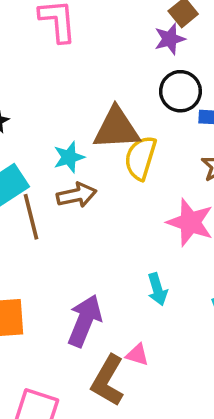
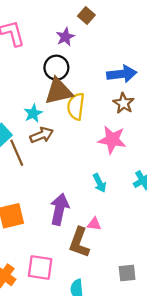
purple star: (170, 39) -> (65, 37), moved
black circle: (180, 91) -> (56, 68), moved

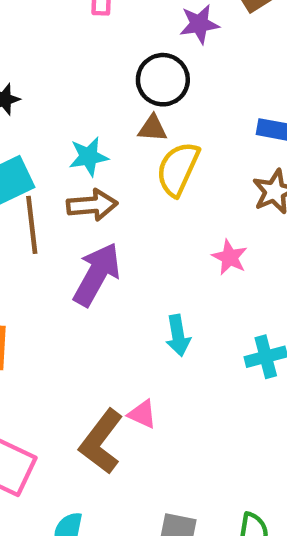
brown triangle: (59, 91) -> (153, 128), size x0.5
pink star: (112, 140) -> (230, 257), size x0.6
purple arrow: (59, 209) -> (97, 274), moved

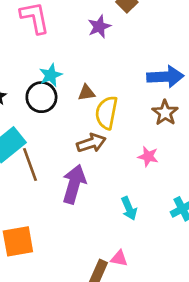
black circle: (163, 80) -> (41, 97), moved
cyan star: (89, 157) -> (51, 75), moved
brown arrow: (92, 205) -> (91, 143), moved

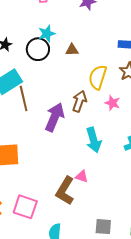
yellow semicircle: (106, 113) -> (98, 77), moved
brown arrow: (91, 143) -> (79, 101), moved, turned -60
cyan arrow: (129, 208) -> (94, 140), size x1.4

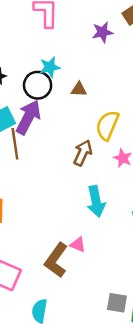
purple arrow: (55, 117) -> (28, 117), moved
gray square: (103, 227) -> (117, 303), moved

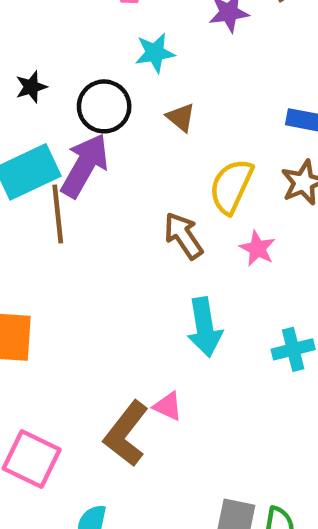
cyan star: (50, 67) -> (155, 53), moved
brown triangle: (79, 89) -> (181, 117), turned 35
brown arrow: (83, 153) -> (183, 236), turned -60

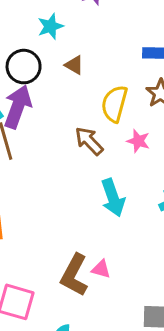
pink triangle: (168, 406) -> (101, 269), moved

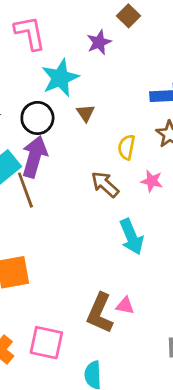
cyan star: (50, 26) -> (60, 78), size x1.5
brown triangle: (74, 65) -> (86, 113), turned 30
yellow semicircle: (114, 104) -> (126, 147), size x0.7

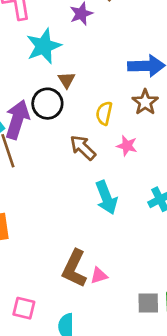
black circle: (37, 118) -> (47, 104), moved
pink triangle: (125, 306) -> (99, 276), moved, turned -30
pink square: (46, 343) -> (24, 308), moved, size x0.7

